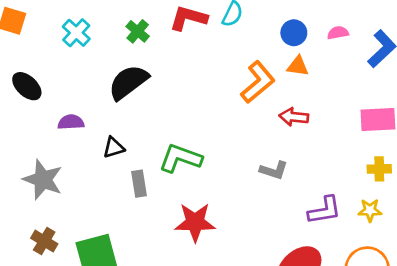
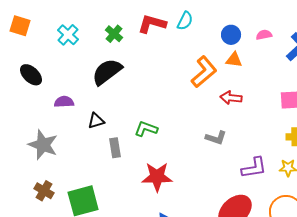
green L-shape: (180, 158) -> (146, 129), size x0.7

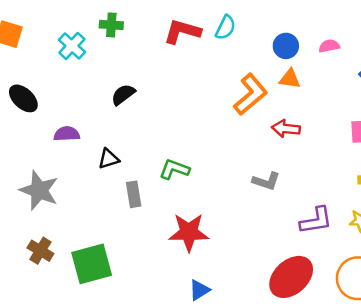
green cross: (114, 34) -> (111, 25), moved, turned -36
black semicircle: (107, 72) -> (123, 95), size x0.6

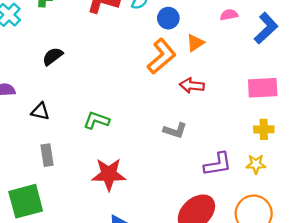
blue circle: (286, 46) -> (168, 18), moved
orange triangle: (290, 79) -> (195, 43), turned -42
black triangle: (109, 159) -> (40, 111), turned 30
gray rectangle: (134, 194) -> (47, 155), moved

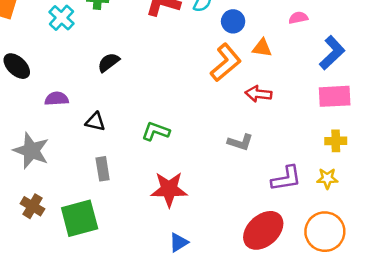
blue L-shape: (266, 28) -> (332, 53), moved
orange triangle: (195, 43) -> (262, 48), turned 42

